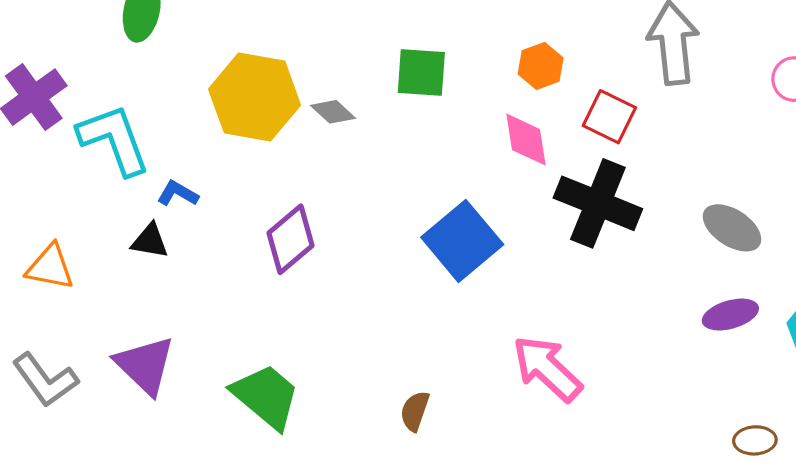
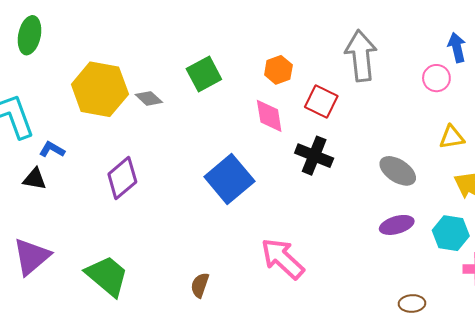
green square: (421, 73) -> (204, 74), turned -32
black cross: (598, 203) -> (314, 156), size x0.7
purple triangle: (145, 365) -> (32, 257), turned 36

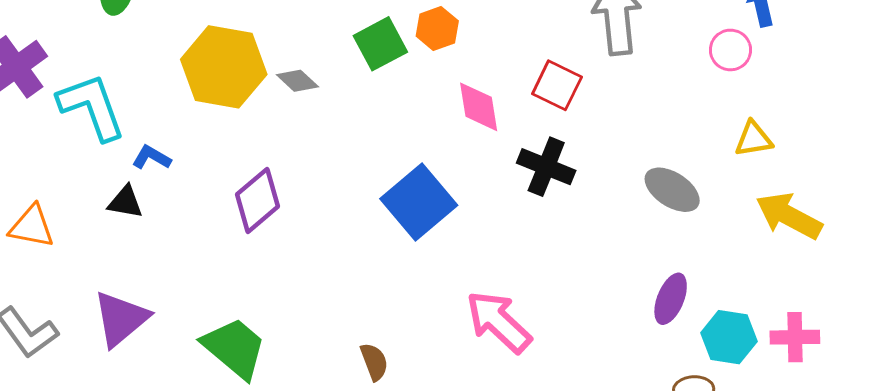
orange hexagon: (278, 70) -> (437, 28), moved
purple ellipse: (397, 225) -> (671, 299), moved, turned -52
cyan hexagon: (451, 233) -> (729, 337), moved
brown semicircle: (200, 285) -> (374, 362), turned 140

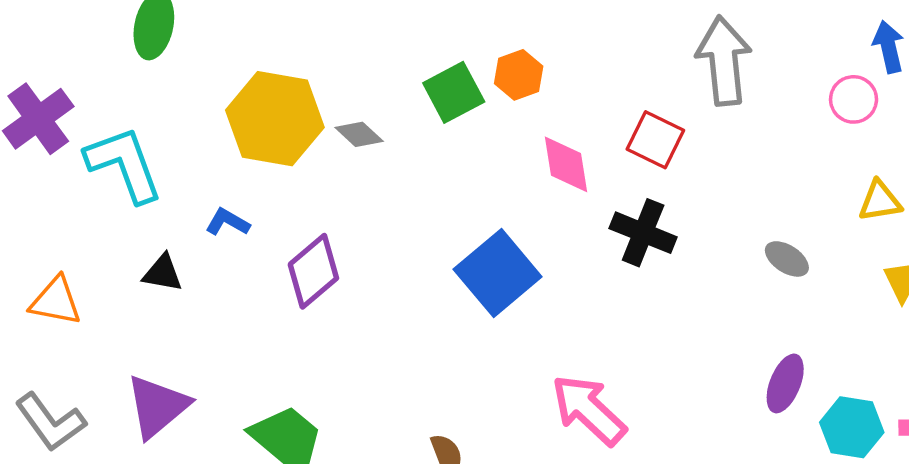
blue L-shape: (152, 157) -> (228, 222), moved
gray ellipse: (672, 190) -> (787, 259), size x0.7

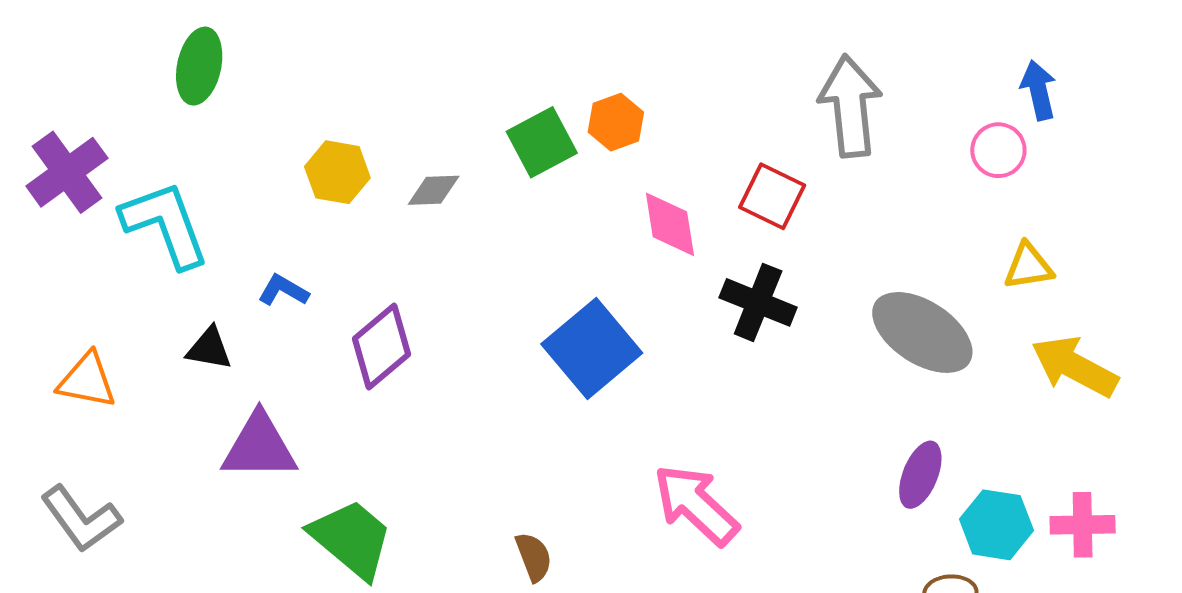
yellow hexagon: (275, 119) -> (337, 172), size x0.6
gray diamond: (359, 134) -> (434, 190), turned -45
gray ellipse: (787, 259) -> (922, 332), size x2.0
purple triangle: (157, 406) -> (259, 447), moved, turned 40

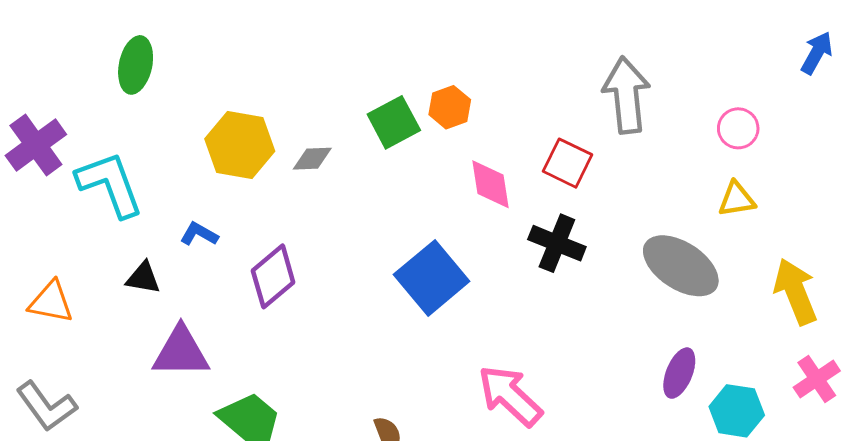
blue arrow: (1039, 90) -> (817, 53), moved, turned 42
yellow hexagon: (337, 172) -> (240, 145), size x1.4
yellow triangle: (1028, 266) -> (737, 199), moved
yellow arrow: (1075, 367) -> (796, 291), turned 40
pink cross: (1083, 525) -> (817, 379), moved, turned -33

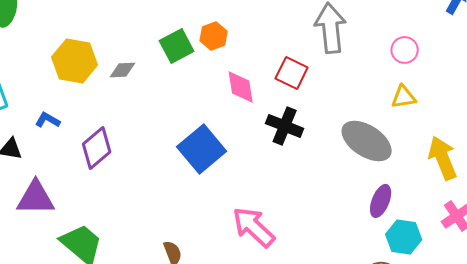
purple ellipse: (679, 373) -> (381, 201), moved

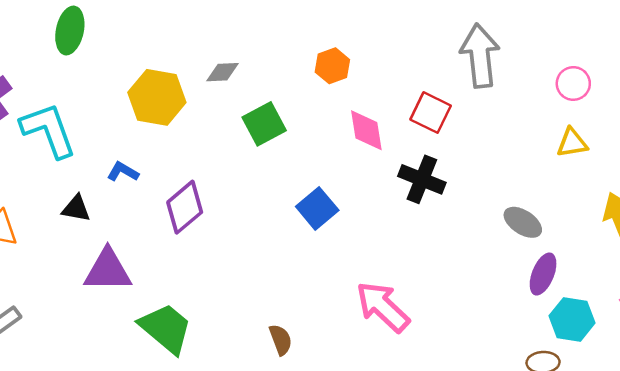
green square: (177, 46) -> (264, 124), moved
gray diamond: (123, 70) -> (223, 72), moved
gray ellipse: (367, 141) -> (523, 222), moved, size x0.6
blue square: (202, 149) -> (317, 208), size x0.7

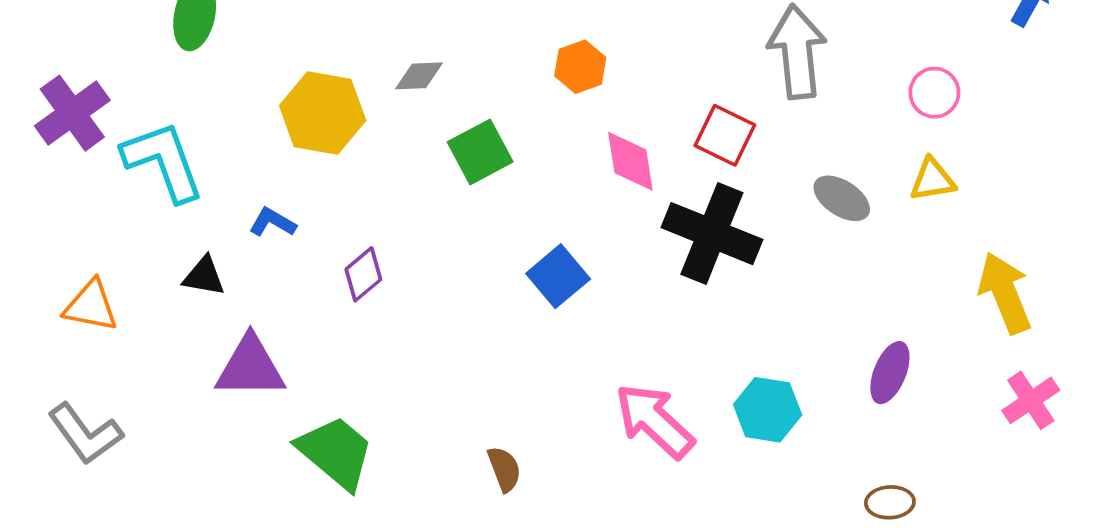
black cross: (422, 179) -> (712, 234), size x1.4
purple diamond: (185, 207) -> (363, 274), size x0.7
gray ellipse: (523, 222) -> (842, 198), moved
cyan hexagon: (572, 319) -> (768, 410), moved

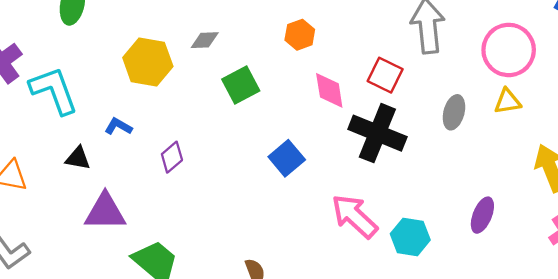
pink circle: (934, 93) -> (509, 50), size x1.8
gray ellipse: (842, 198) -> (454, 112), turned 72
pink arrow: (654, 421) -> (354, 216), moved

